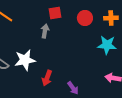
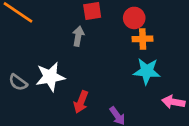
orange cross: (111, 18) -> (143, 39), moved
cyan star: (107, 45) -> (147, 71), moved

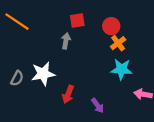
orange cross: (143, 39) -> (118, 43), turned -35
gray semicircle: (18, 82) -> (17, 78), turned -98

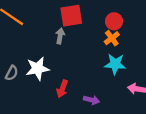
red square: (77, 20) -> (71, 16), size x1.5
red circle: (111, 26) -> (114, 21), moved
purple arrow: (98, 106) -> (92, 100), turned -40

